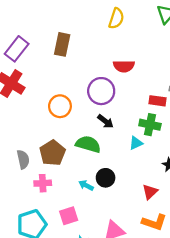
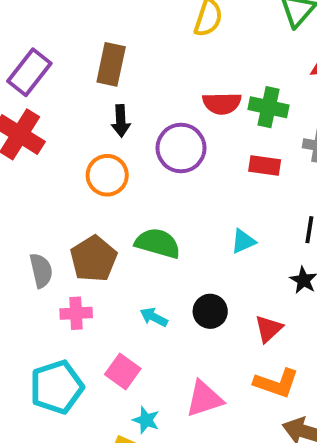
red rectangle: (158, 101) -> (265, 166), moved
black arrow: (106, 121) -> (121, 121), moved, turned 49
green cross: (150, 125) -> (268, 107), moved
black circle: (106, 178) -> (210, 311), moved
pink square: (69, 216) -> (123, 372), turned -36

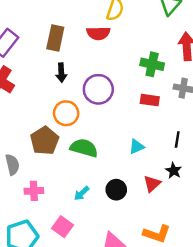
red semicircle: (222, 103) -> (98, 33), moved
orange circle: (107, 175) -> (66, 113), moved
brown pentagon: (94, 259) -> (45, 141), moved
cyan arrow: (154, 317) -> (82, 193), turned -70
red triangle: (268, 329) -> (152, 184), moved

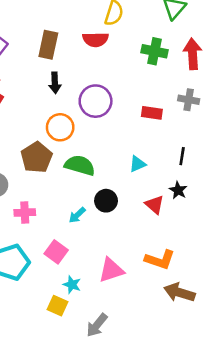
green cross: (152, 64) -> (155, 51), moved
red triangle: (152, 184) -> (155, 205), turned -36
black circle: (116, 190) -> (106, 201), moved

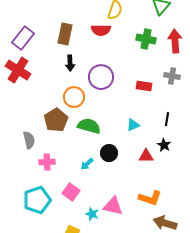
red triangle: (155, 205) -> (146, 156), turned -42
pink triangle: (111, 270) -> (113, 206), turned 30
cyan star: (72, 285) -> (92, 214), moved

